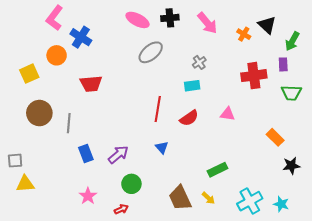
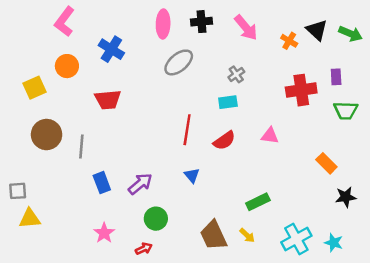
pink ellipse: (138, 20) -> (163, 24), turned 65
blue cross: (81, 37) -> (111, 49), moved
green arrow: (292, 41) -> (350, 34), moved, turned -96

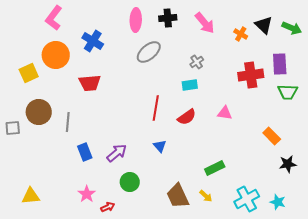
orange circle: (67, 66) -> (56, 55), size x1.4
purple rectangle: (336, 77) -> (280, 64), size x1.5
gray square: (18, 191) -> (13, 128), moved
yellow triangle: (30, 219) -> (31, 196), moved
red arrow: (144, 249) -> (108, 207), moved

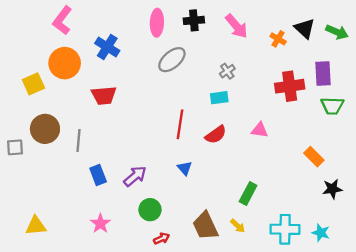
green rectangle: (215, 168) -> (248, 194), turned -36
cyan cross: (247, 199) -> (285, 229), turned 30
red arrow: (108, 207) -> (162, 239), moved

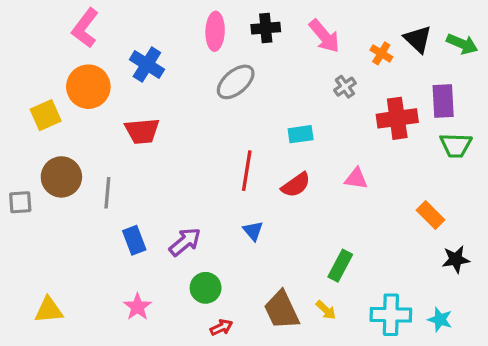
gray cross: (227, 71) -> (345, 87), moved

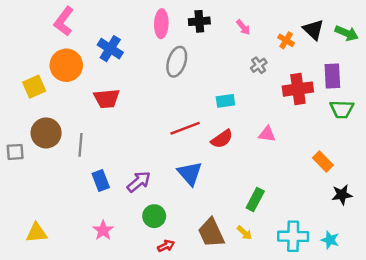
pink arrow: (324, 36) -> (243, 27), size x0.6
gray ellipse: (236, 82) -> (177, 62), turned -32
red line: (247, 171) -> (185, 128), turned 60
blue triangle: (253, 231) -> (190, 173), size x1.6

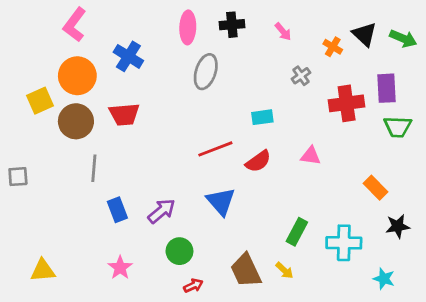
brown circle: (46, 133) -> (76, 121), moved
cyan cross: (293, 236) -> (344, 243), moved

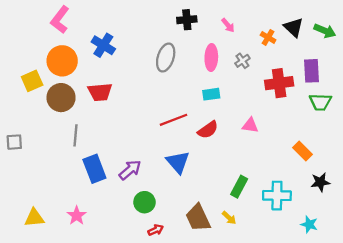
pink ellipse: (188, 27) -> (211, 58), moved
blue rectangle: (117, 210) -> (94, 169), size x1.4
pink star: (120, 268) -> (77, 216), moved

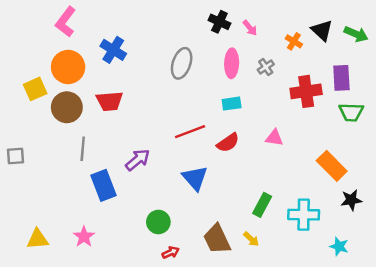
black cross: (187, 20) -> (219, 22), moved, turned 30
orange rectangle: (303, 151) -> (332, 166), size x1.4
purple arrow: (130, 170) -> (138, 160), moved

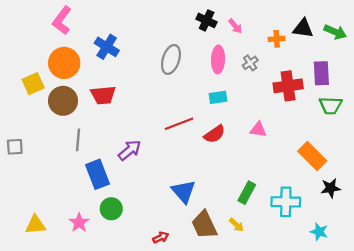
black triangle: (322, 30) -> (303, 28), turned -35
orange cross: (294, 41) -> (277, 39), turned -35
blue triangle: (195, 178) -> (184, 192), moved
green circle: (158, 222) -> (111, 209), moved

